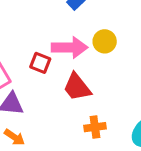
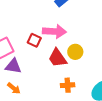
yellow circle: (105, 41) -> (75, 52), moved

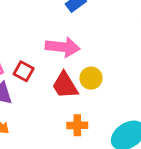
red square: (34, 40) -> (24, 71), moved

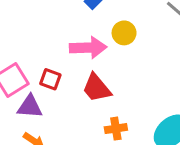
yellow circle: (91, 78) -> (124, 33), moved

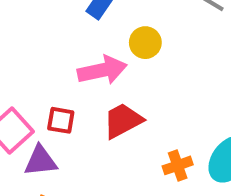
red trapezoid: (97, 88) -> (123, 121), turned 112
orange cross: (116, 129) -> (178, 165), moved

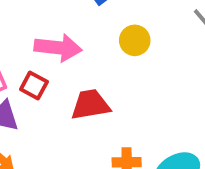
pink arrow: (102, 70) -> (58, 48), moved

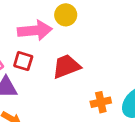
yellow circle: (135, 40) -> (66, 15), moved

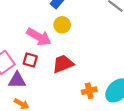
pink arrow: (35, 30) -> (39, 37), turned 35

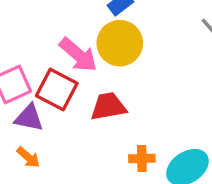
yellow circle: (62, 25) -> (120, 43), size x1.6
red square: (30, 60) -> (57, 89), size x1.6

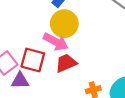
pink arrow: (78, 55) -> (56, 42), moved

